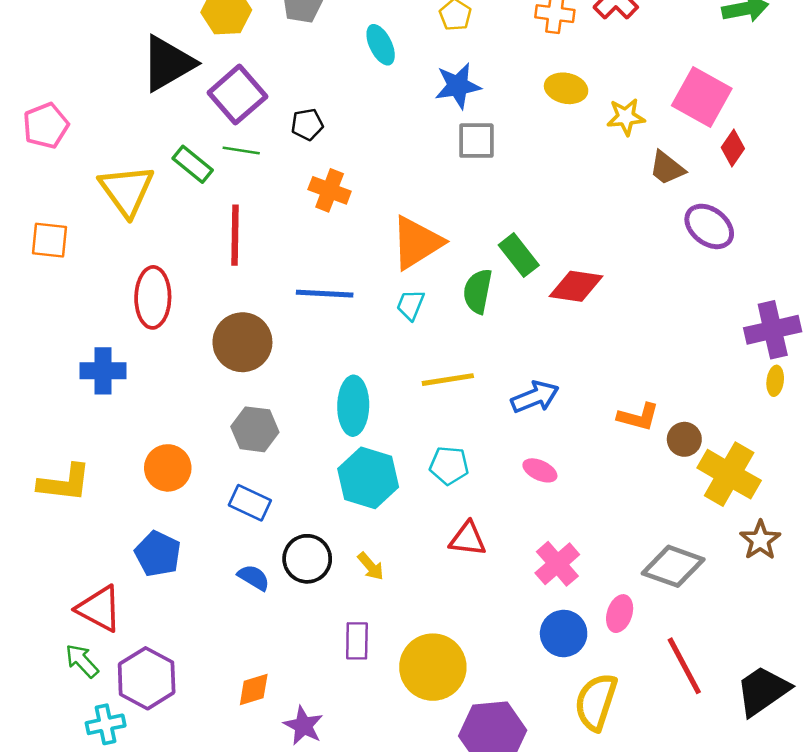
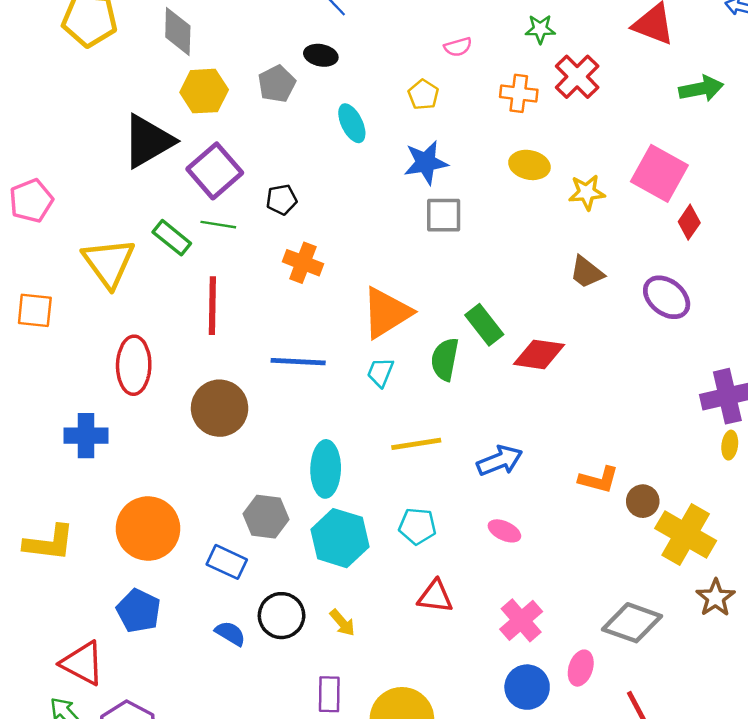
brown trapezoid: (667, 168) -> (587, 272), moved
gray hexagon: (255, 429) -> (266, 517), moved
orange circle: (168, 468) -> (148, 529), size x1.4

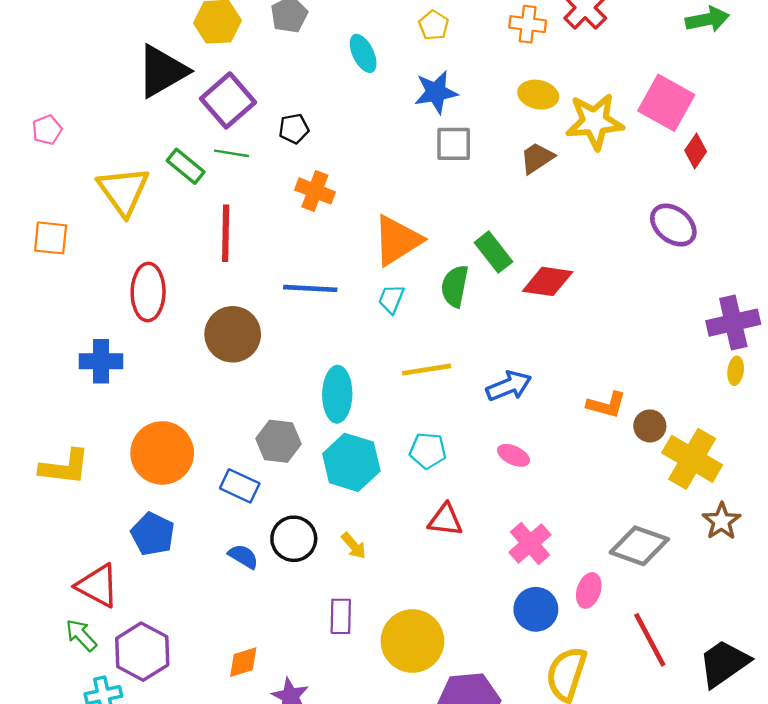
yellow star: (587, 192) -> (595, 122), size x1.6
pink pentagon: (31, 201) -> (47, 130), size x0.7
brown trapezoid: (587, 272) -> (537, 158), moved, turned 108

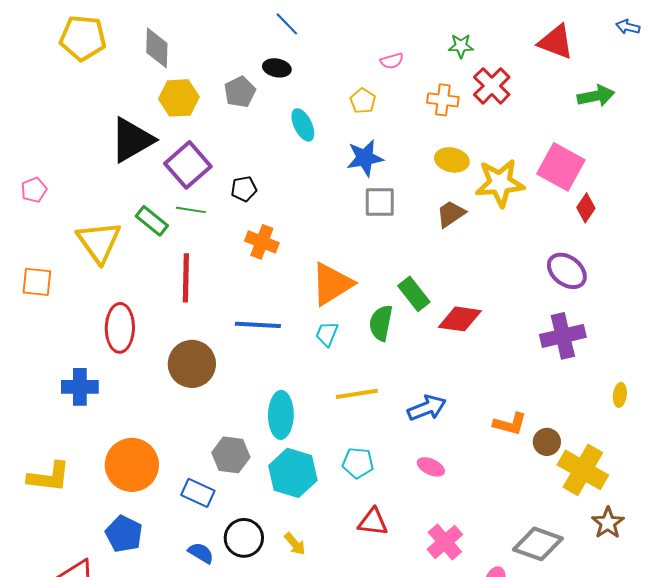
purple cross: (733, 323) -> (563, 336), moved

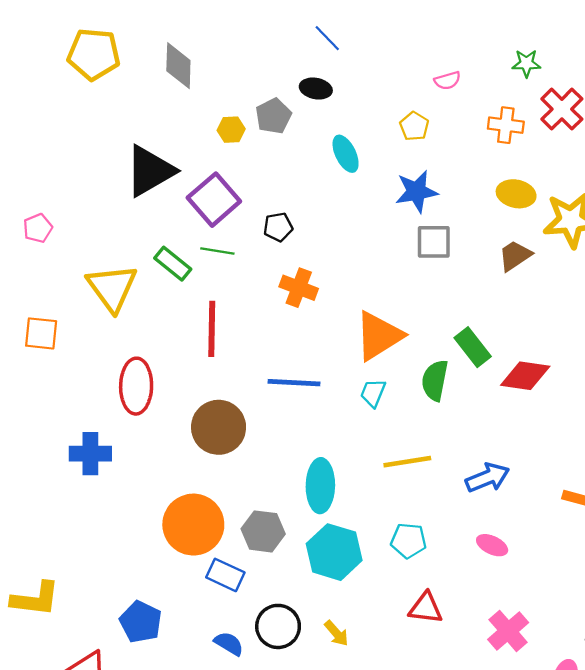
yellow hexagon: (179, 98) -> (231, 130), moved, size x0.6
orange circle: (132, 465) -> (193, 525), moved
yellow L-shape: (49, 477) -> (35, 599), moved

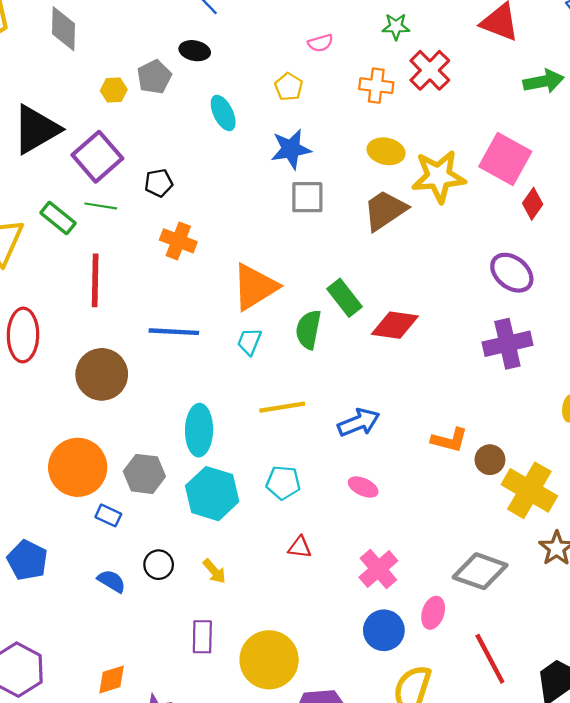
brown trapezoid: (515, 256) -> (385, 210), size x1.4
blue rectangle: (225, 575) -> (108, 515), size x0.7
red triangle: (426, 608) -> (300, 547), size x0.7
black circle: (278, 626) -> (159, 565), size x0.7

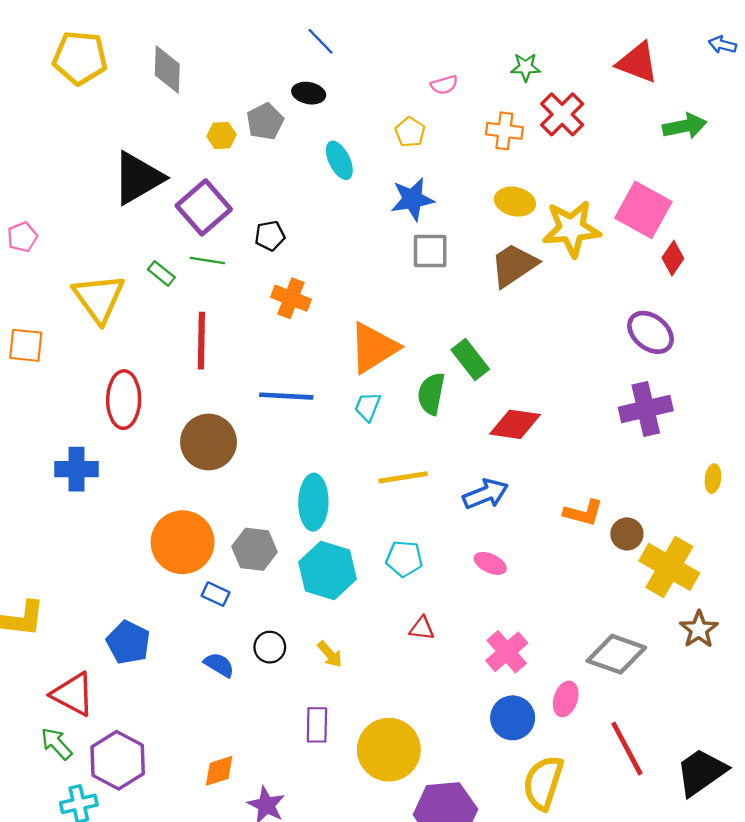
green rectangle: (58, 218) -> (161, 273), size x0.7
red diamond: (395, 325) -> (515, 424), moved

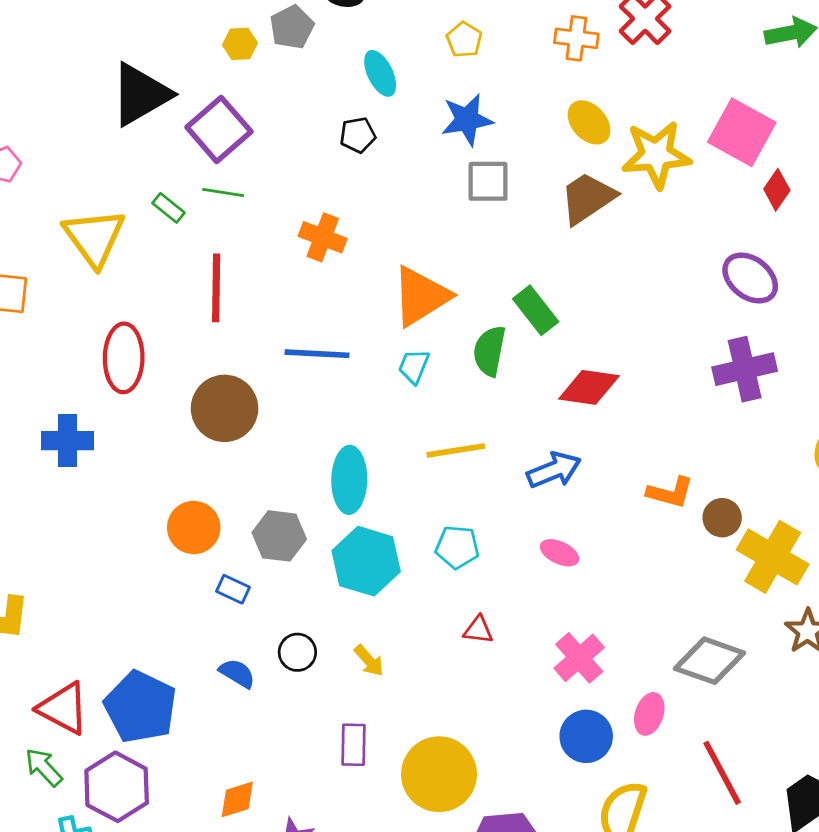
yellow ellipse: (515, 202) -> (589, 122), turned 36
black pentagon: (270, 236) -> (358, 135), moved
orange circle: (183, 542) -> (194, 528), size x0.7
blue pentagon: (128, 642) -> (140, 707), moved, size x1.4

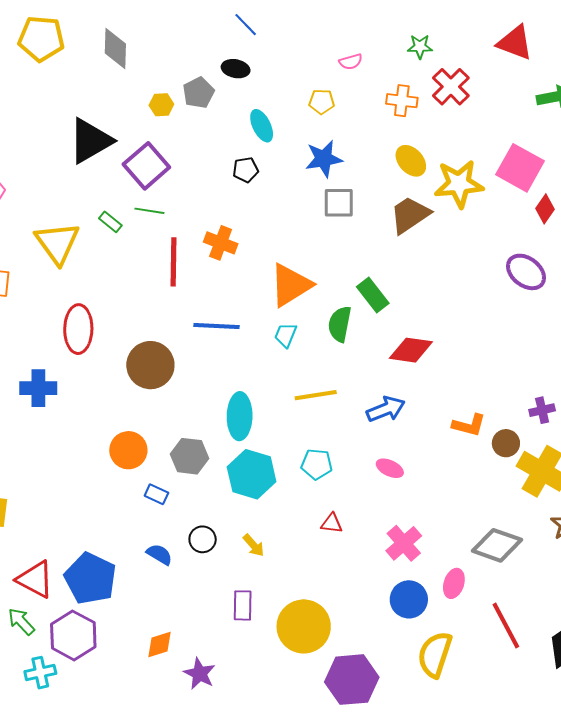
yellow pentagon: (464, 40) -> (322, 102), turned -30
red line: (216, 288) -> (173, 262), moved
purple cross: (745, 369) -> (542, 410), moved, size x0.6

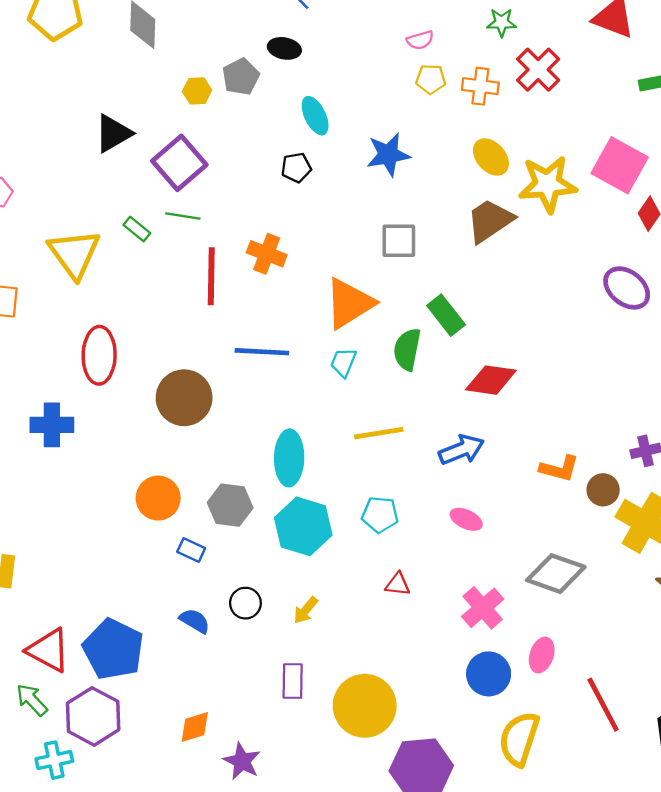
yellow pentagon: (322, 102) -> (431, 79), moved
black triangle: (90, 141) -> (113, 133), size x0.7
gray square: (339, 203) -> (399, 241), moved
yellow arrow: (254, 545) -> (306, 610), turned 80
gray diamond: (497, 545) -> (556, 574), moved

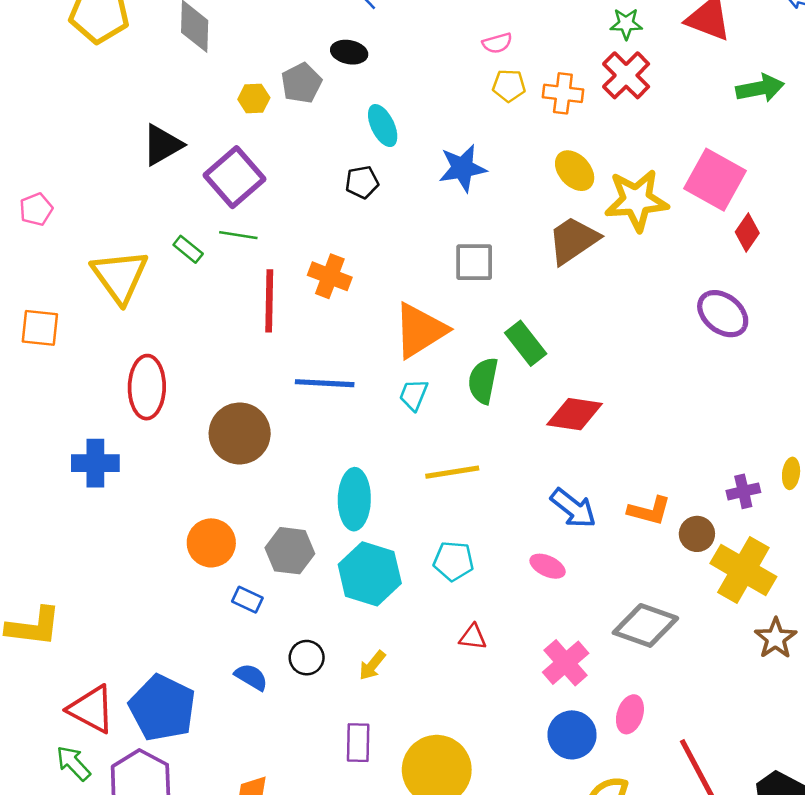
green star: (502, 22) -> (626, 24), moved
blue arrow: (461, 450) -> (573, 508), moved, turned 60

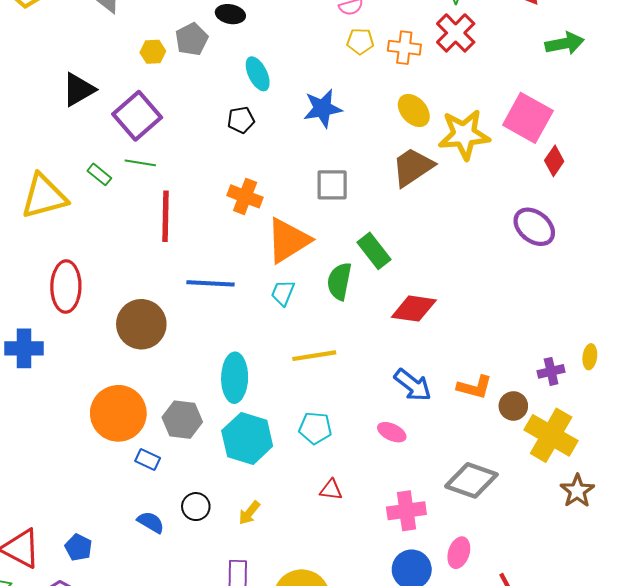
yellow triangle: (120, 276) -> (44, 196), turned 51
orange cross: (330, 276) -> (245, 196), moved
orange circle: (211, 543) -> (118, 413), size x1.4
pink cross: (566, 663) -> (406, 511), turned 33
blue pentagon: (162, 708) -> (78, 547), size x0.5

